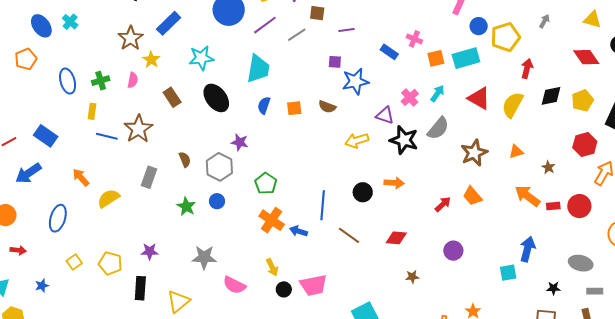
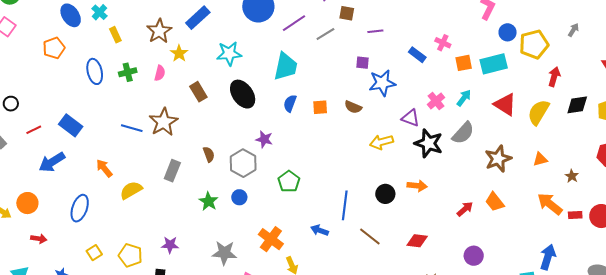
yellow rectangle: (92, 111) -> (115, 35), moved, turned -35
orange cross: (272, 220) -> (271, 239), moved

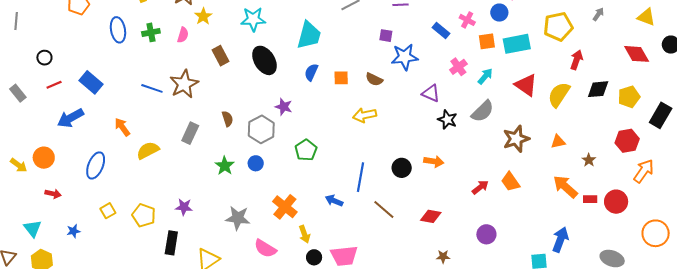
blue circle: (508, 32) -> (499, 13), moved
pink cross: (436, 101) -> (458, 67), moved
black circle: (11, 104) -> (44, 58), moved
yellow arrow: (381, 142) -> (365, 115), moved
black star: (429, 143) -> (447, 120), size x0.7

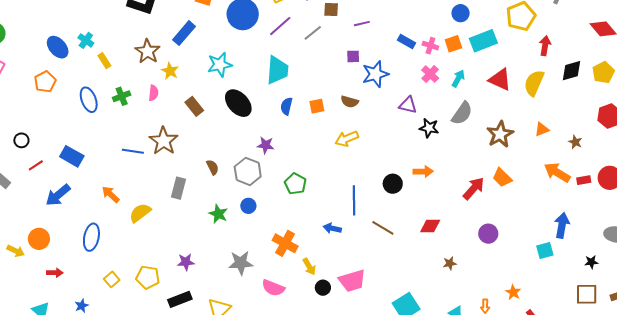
pink cross: (467, 20) -> (430, 46), moved
red arrow: (480, 187) -> (474, 188), size x1.4
black rectangle: (171, 243) -> (180, 299), turned 70

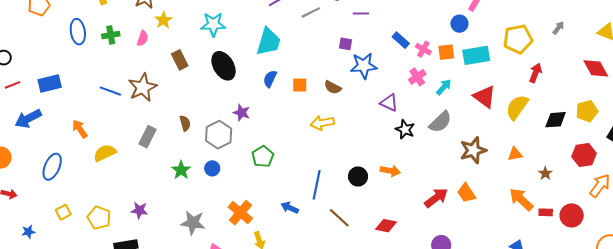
black diamond: (572, 71) -> (556, 120), moved
blue rectangle: (72, 156) -> (50, 84), turned -55

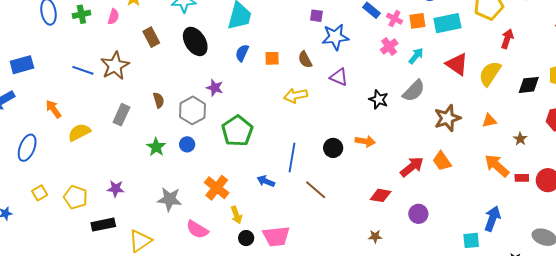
brown semicircle: (333, 87) -> (305, 60), turned 36
purple triangle: (389, 103) -> (339, 77), moved
green pentagon: (263, 156) -> (237, 131), size x1.4
red diamond: (386, 226) -> (381, 195), moved

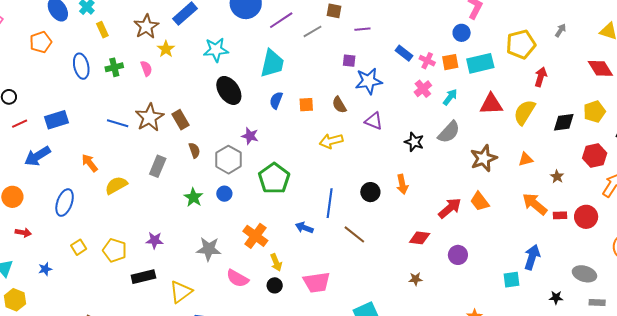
pink semicircle: (113, 17) -> (146, 68), turned -35
brown rectangle: (151, 37) -> (181, 120), moved
red triangle: (457, 64) -> (491, 104), turned -35
orange arrow: (365, 141) -> (402, 184), turned 72
black circle: (246, 238) -> (275, 285), moved

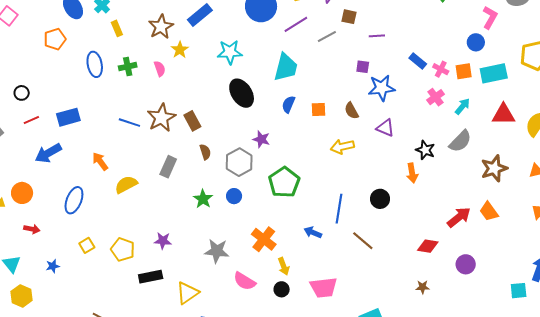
orange arrow: (402, 184) -> (412, 173), moved

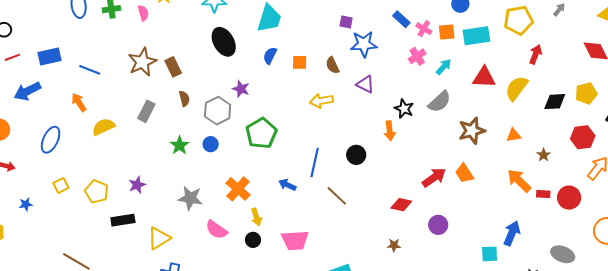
blue line: (129, 123) -> (90, 70), moved
purple star: (163, 241) -> (137, 185), turned -30

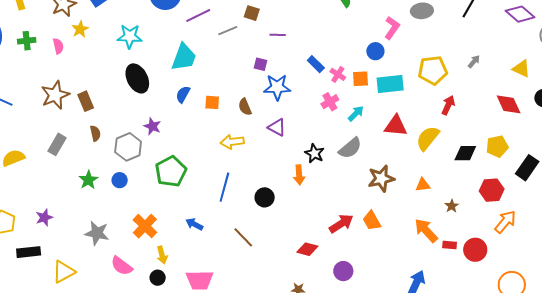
blue line: (315, 162) -> (224, 187), moved

